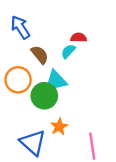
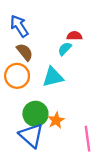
brown semicircle: (40, 55) -> (25, 52), moved
green circle: (44, 96) -> (35, 114), moved

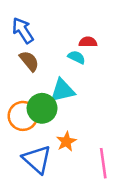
cyan semicircle: (65, 49) -> (76, 57), turned 72
orange circle: (17, 76) -> (23, 116), moved
green circle: (35, 114) -> (42, 108), moved

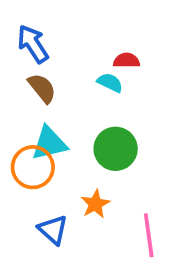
cyan triangle: (62, 90) -> (49, 143), moved
green circle: (42, 108) -> (116, 149), moved
blue triangle: (37, 159) -> (53, 230), size x0.7

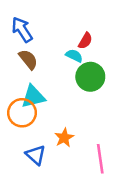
red semicircle: (127, 61) -> (85, 41), turned 119
green circle: (116, 149) -> (90, 77), moved

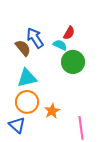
blue arrow: (22, 30) -> (35, 38), moved
orange circle: (22, 113) -> (27, 102), moved
blue triangle: (36, 155) -> (17, 125), moved

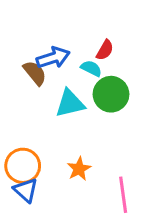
blue arrow: (35, 38) -> (53, 58), turned 105
cyan triangle: (27, 78) -> (70, 103), moved
orange circle: (27, 102) -> (23, 166), moved

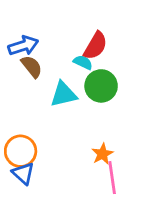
red semicircle: (105, 50) -> (95, 46), size x1.5
blue arrow: (53, 58) -> (23, 46), moved
orange star: (79, 169) -> (102, 154), moved

